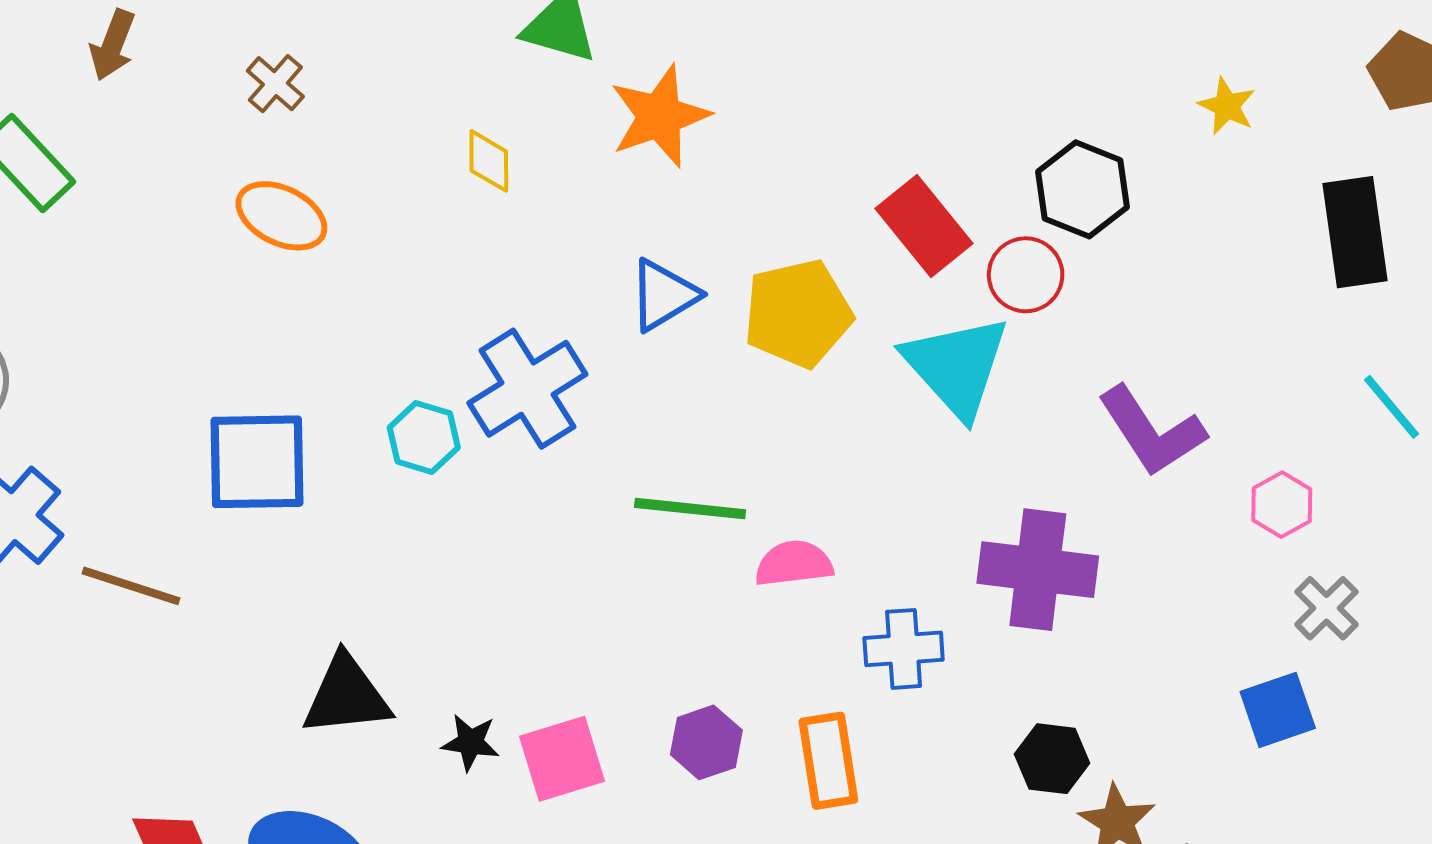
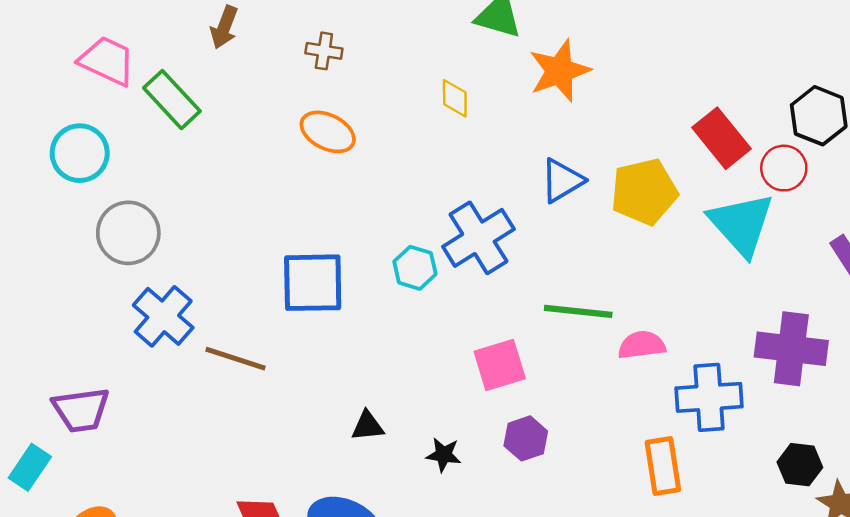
brown cross: (275, 84) -> (324, 51), turned -32
blue cross: (904, 649) -> (709, 397), size x1.4
black triangle: (346, 696) -> (368, 426), size x0.6
purple hexagon: (706, 742) -> (526, 438), moved
pink square: (562, 759) -> (500, 365), moved

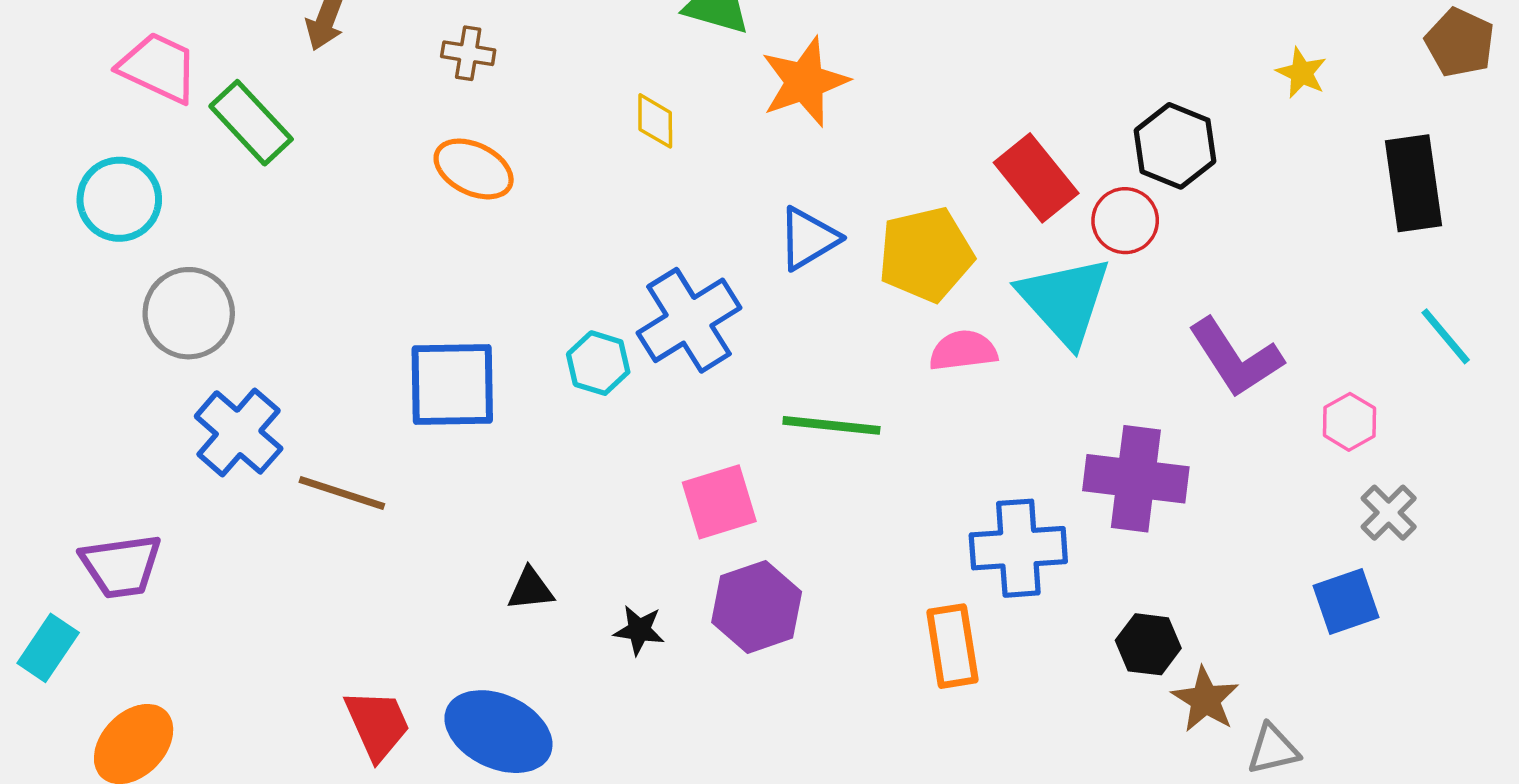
pink semicircle: (642, 345) -> (963, 351), moved
purple hexagon: (526, 438) -> (757, 607), size x1.4

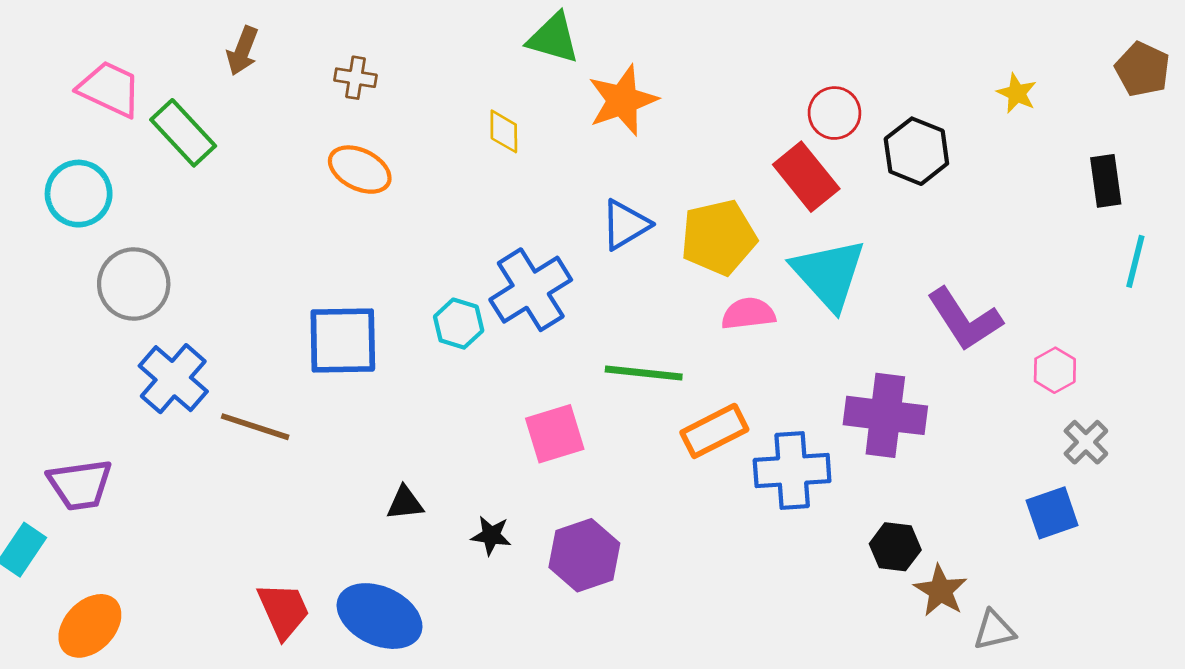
black rectangle: (1414, 183) -> (1106, 181), size x0.7
red circle: (1125, 221) -> (834, 113), moved
cyan line: (1446, 336) -> (1135, 261), moved, turned 54
purple hexagon: (757, 607) -> (584, 555), moved
orange rectangle: (952, 646) -> (714, 431), moved, turned 72

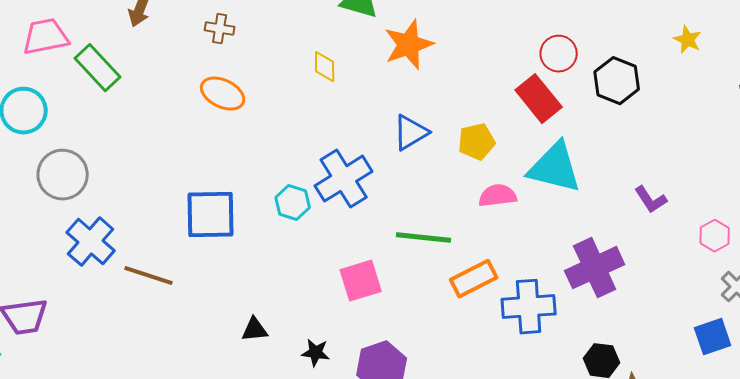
pink trapezoid: (110, 89) -> (46, 37), turned -36
yellow pentagon: (719, 237) -> (477, 142), size x0.7
cyan triangle: (829, 274) -> (555, 168), turned -34
purple L-shape: (964, 319) -> (651, 200), size x0.6
purple cross: (885, 415) -> (595, 268), turned -32

